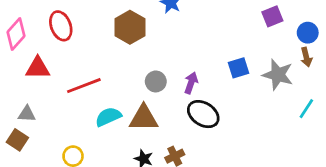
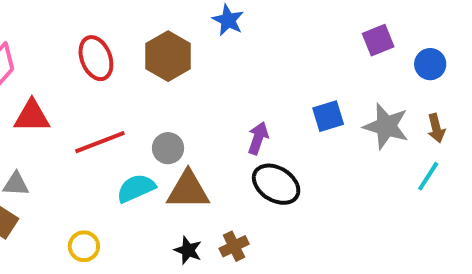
red ellipse: (61, 26) -> (96, 58), moved
brown arrow: (306, 57) -> (436, 128), moved
gray circle: (156, 81) -> (168, 148), moved

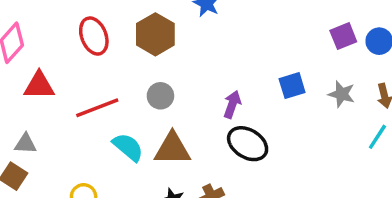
purple square: (378, 40) -> (343, 36), moved
gray star: (386, 126) -> (342, 94), size x0.7
gray circle: (168, 148) -> (160, 96), moved
cyan semicircle: (136, 188) -> (128, 147), turned 64

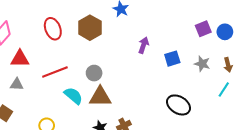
gray circle: (160, 96) -> (94, 73), moved
purple arrow: (232, 104) -> (143, 45), moved
gray triangle: (25, 144) -> (17, 84), moved
black ellipse: (248, 144) -> (179, 105), moved

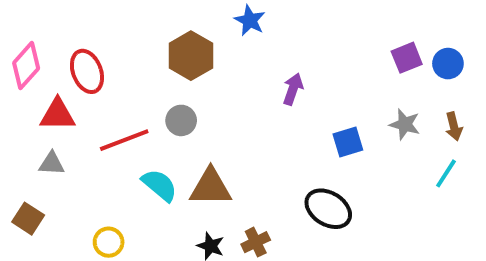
red ellipse: (53, 29) -> (87, 71), moved
blue square: (172, 59) -> (348, 142), moved
gray circle: (94, 73) -> (181, 120), moved
black ellipse: (179, 105) -> (328, 209), moved

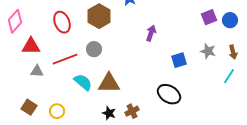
red ellipse: (87, 71) -> (62, 22), moved
gray triangle: (52, 164) -> (37, 71), moved
brown square: (28, 219) -> (29, 107), moved

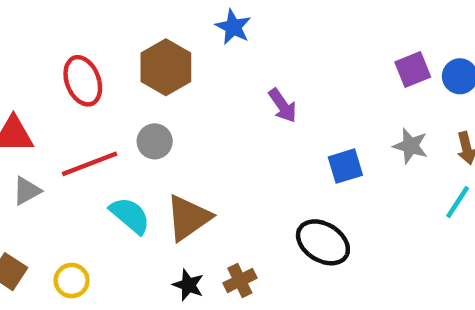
purple arrow: (151, 33) -> (283, 105), turned 126
gray triangle: (37, 71) -> (27, 191), turned -32
brown triangle: (109, 83) -> (188, 218), turned -35

